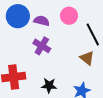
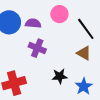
black star: (49, 86) -> (60, 76), moved

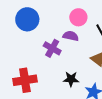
purple semicircle: (33, 23) -> (71, 36), moved

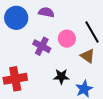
pink circle: (78, 17) -> (67, 39), moved
purple semicircle: (71, 36) -> (46, 12), moved

